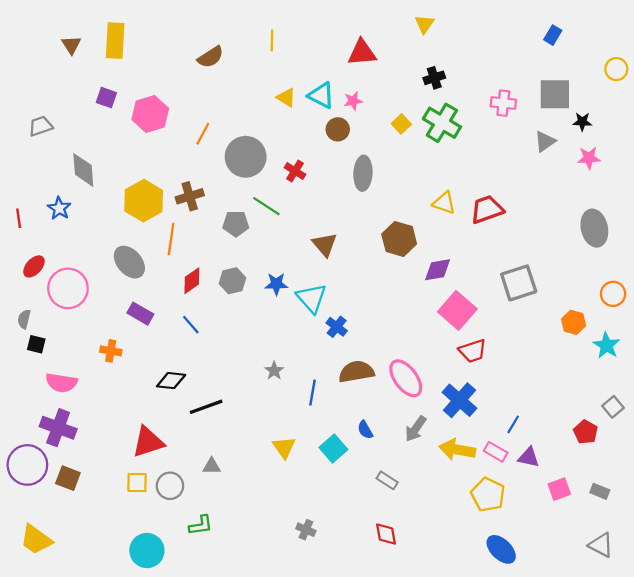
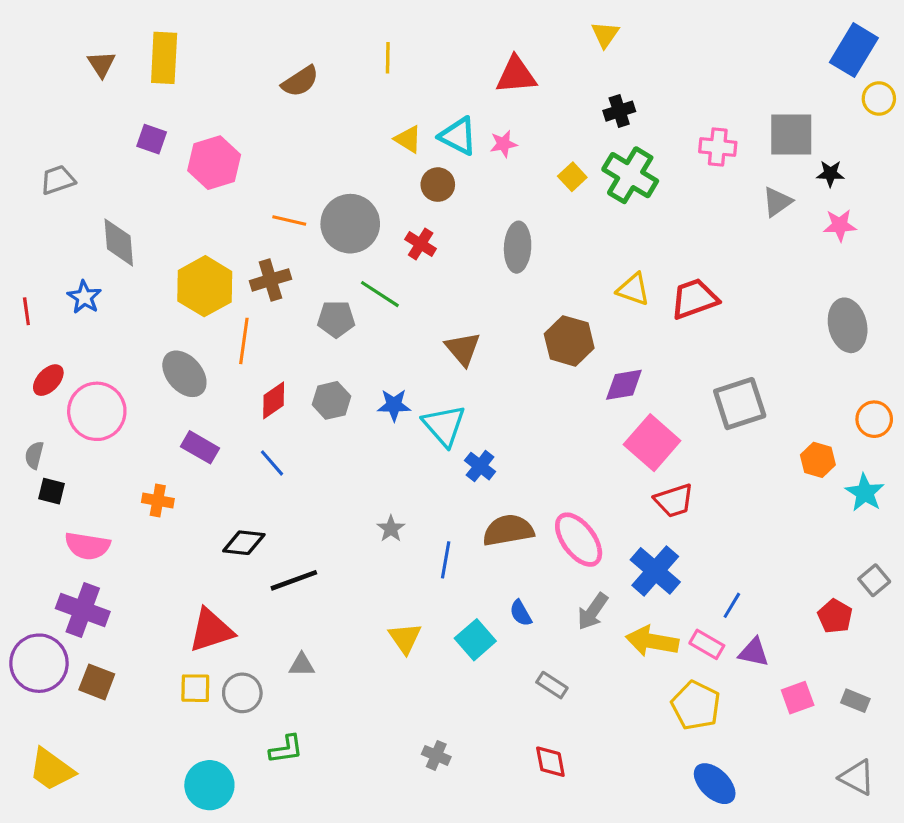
blue rectangle: (553, 35) -> (854, 50), moved, size x1.8
brown circle: (338, 129) -> (438, 185), moved
orange line: (203, 134) -> (289, 221), moved, turned 75

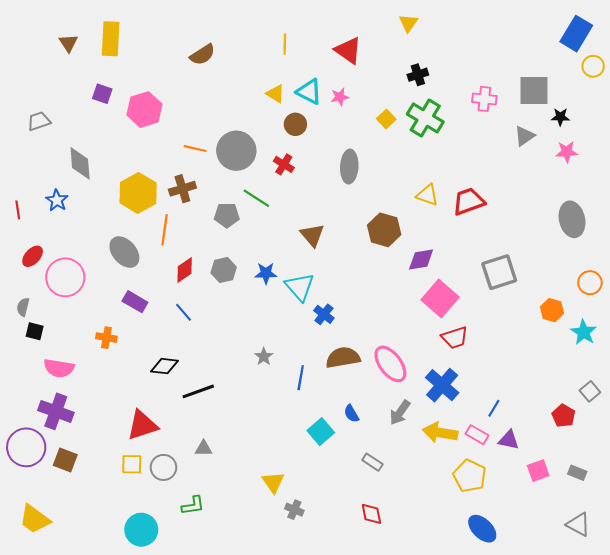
yellow line: (388, 58) -> (285, 44), moved
red triangle: (516, 75) -> (348, 50), turned 40
yellow triangle: (405, 638) -> (273, 482), moved

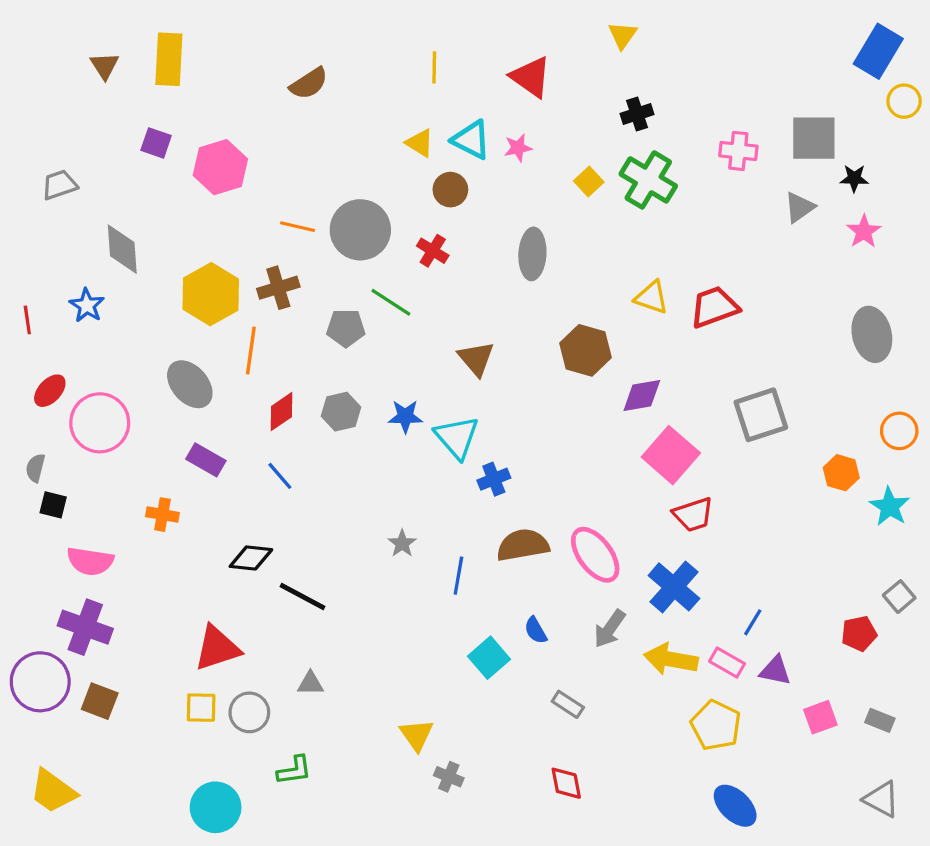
pink star: (567, 152) -> (864, 231), turned -30
blue cross: (324, 314) -> (494, 479), turned 30
black line: (198, 391) -> (302, 597), turned 48
red pentagon: (564, 416) -> (859, 634), turned 30

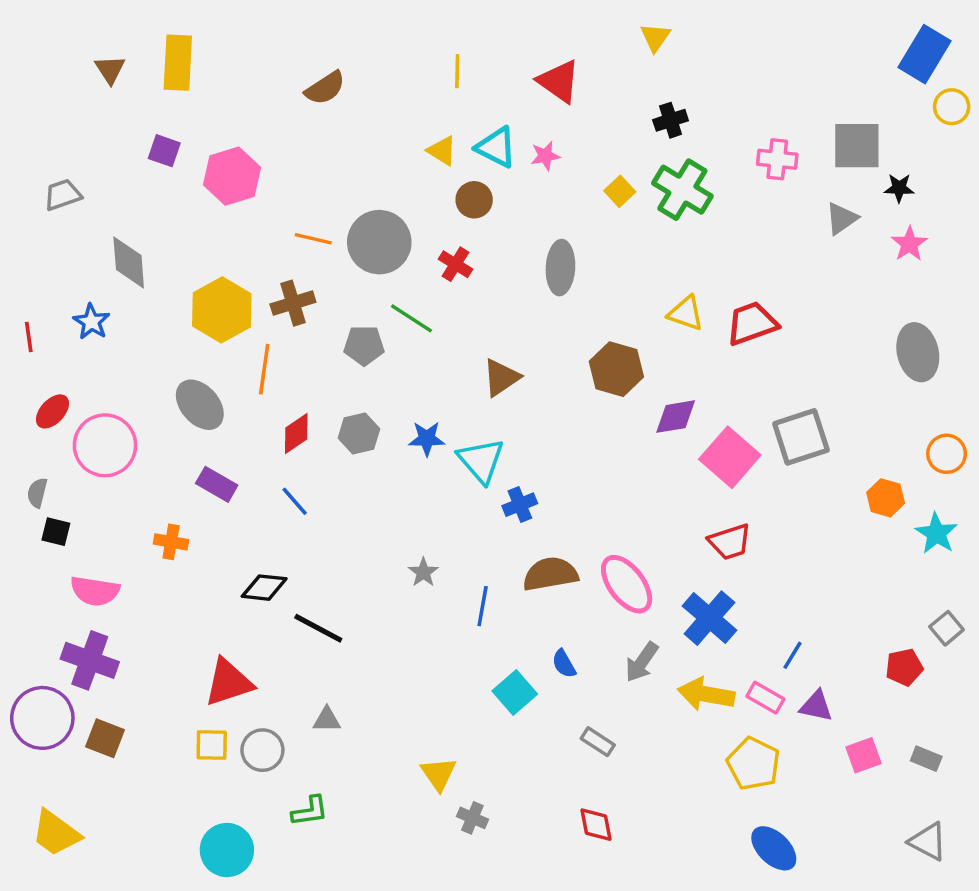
brown triangle: (476, 358) -> (501, 378), turned 36
pink square: (671, 455) -> (730, 457), moved

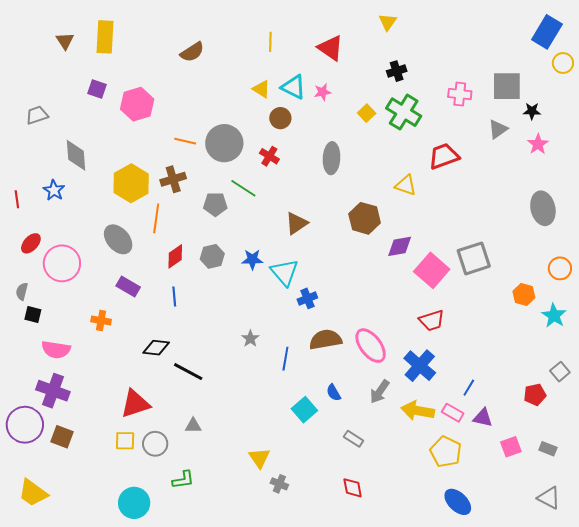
red trapezoid: (752, 323) -> (444, 156), moved
blue line: (295, 501) -> (174, 296), turned 36

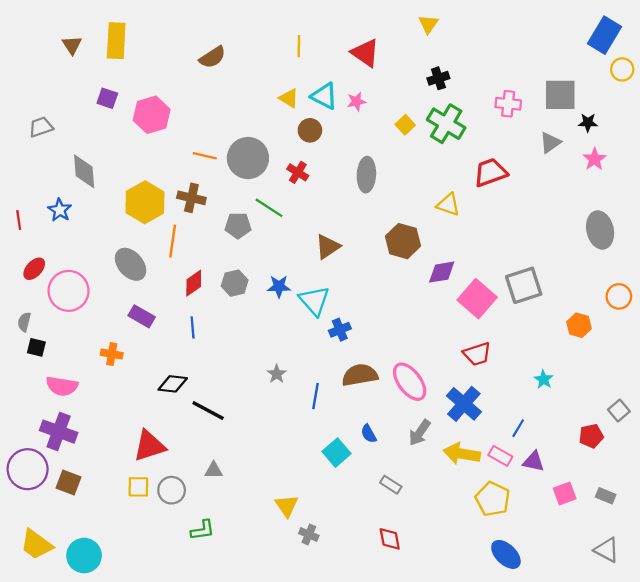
brown cross: (173, 179) -> (191, 198), turned 30
cyan star: (554, 316) -> (544, 379), moved, size x0.7
cyan circle: (134, 503) -> (84, 556), moved

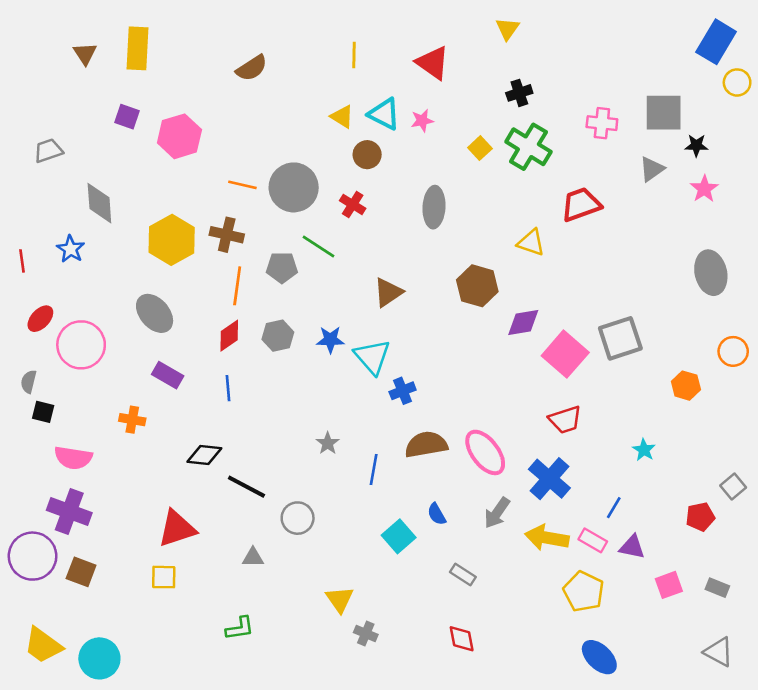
orange line: (173, 241) -> (237, 286), moved
gray circle: (172, 490) -> (298, 518), moved

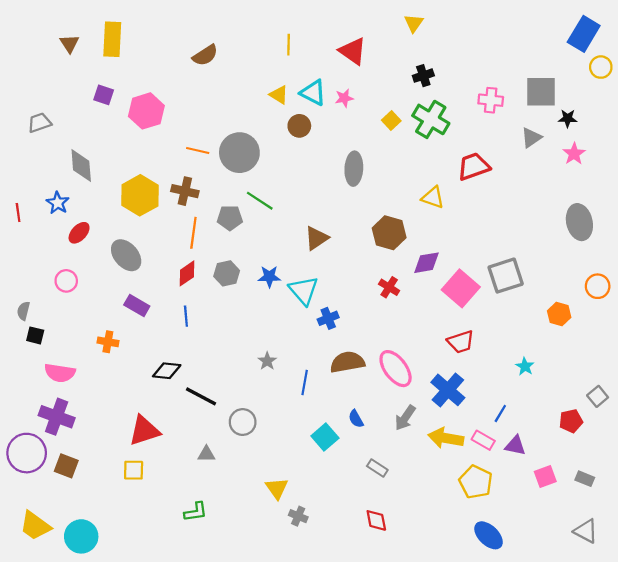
red cross: (353, 204) -> (389, 287), moved
red ellipse: (40, 319) -> (79, 233), moved
pink circle: (81, 345) -> (66, 281), size x0.6

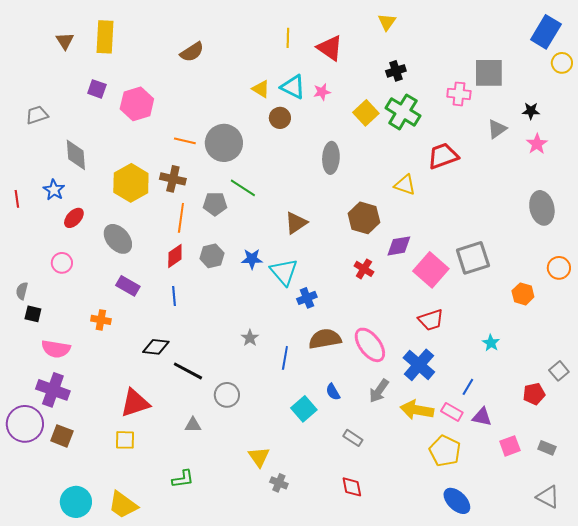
yellow line: (289, 45) -> (288, 38), moved
gray square: (541, 92) -> (489, 73), moved
yellow square: (391, 121) -> (366, 113), size x1.4
yellow trapezoid: (35, 526) -> (123, 505), moved

